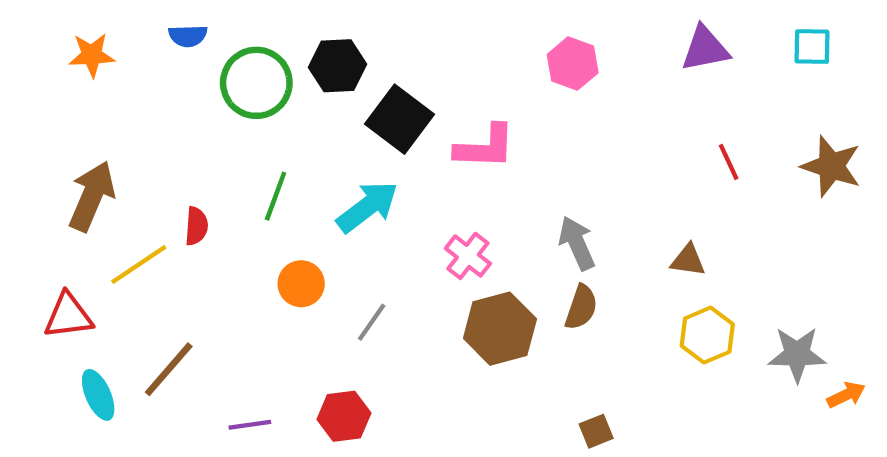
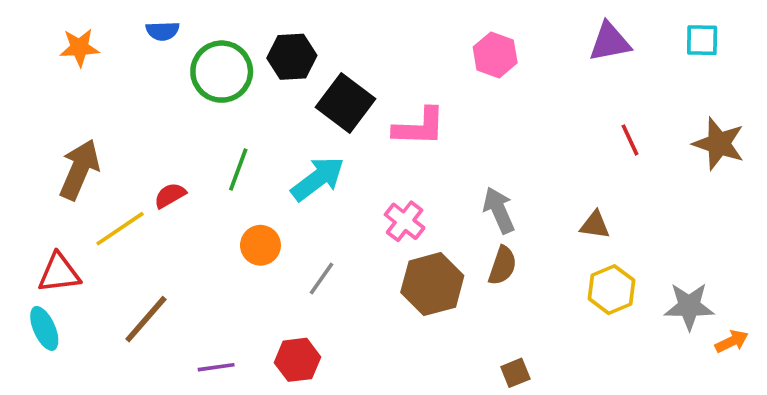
red semicircle: (196, 226) -> (170, 195), turned -124
cyan ellipse: (98, 395) -> (44, 328), moved

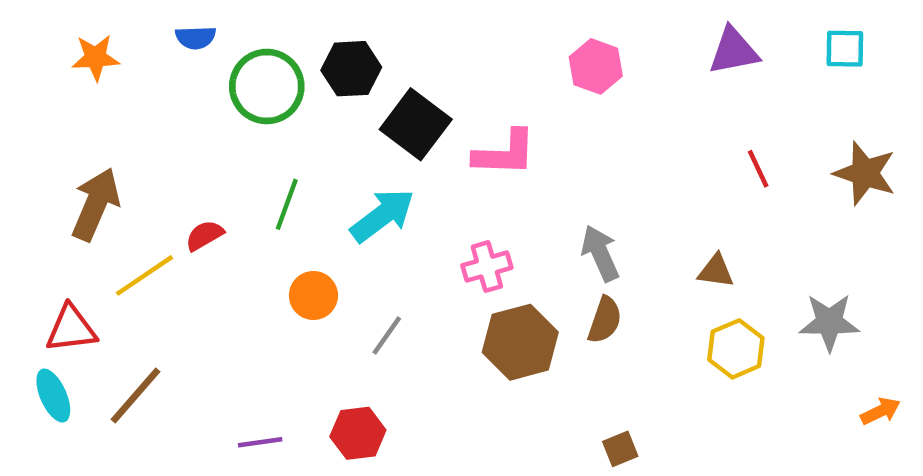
pink cross: (405, 221) -> (487, 267), turned 36
gray star: (689, 306) -> (829, 322), moved
brown line: (146, 319) -> (136, 396), moved

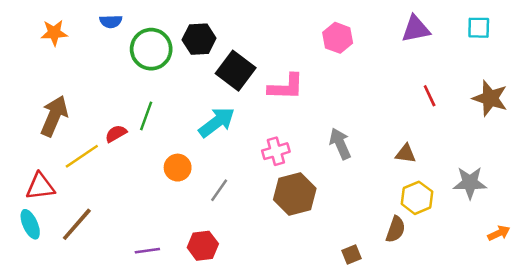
green line: (287, 204) -> (146, 116), moved
brown semicircle: (605, 320) -> (396, 229), moved

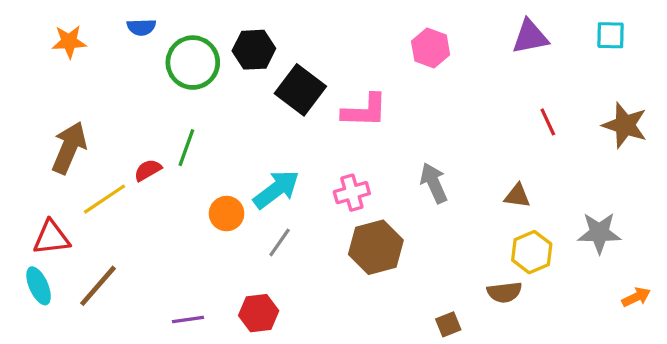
cyan arrow: (217, 122) -> (276, 189), moved
brown semicircle: (396, 229) -> (504, 292), turned 64

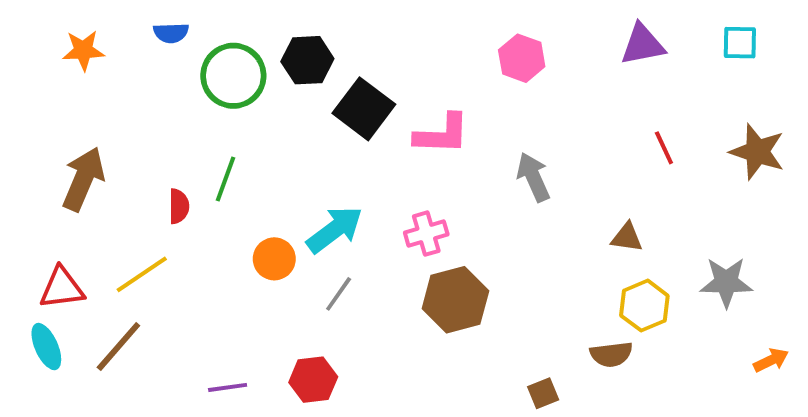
red semicircle: (148, 170) -> (179, 206), turned 120
gray arrow: (434, 183) -> (533, 177), moved
yellow line: (104, 199) -> (142, 274), moved

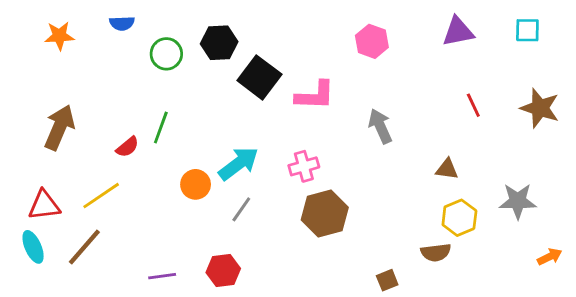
green circle: (233, 76) -> (166, 54), size x0.7
red semicircle: (179, 206) -> (127, 147), turned 50

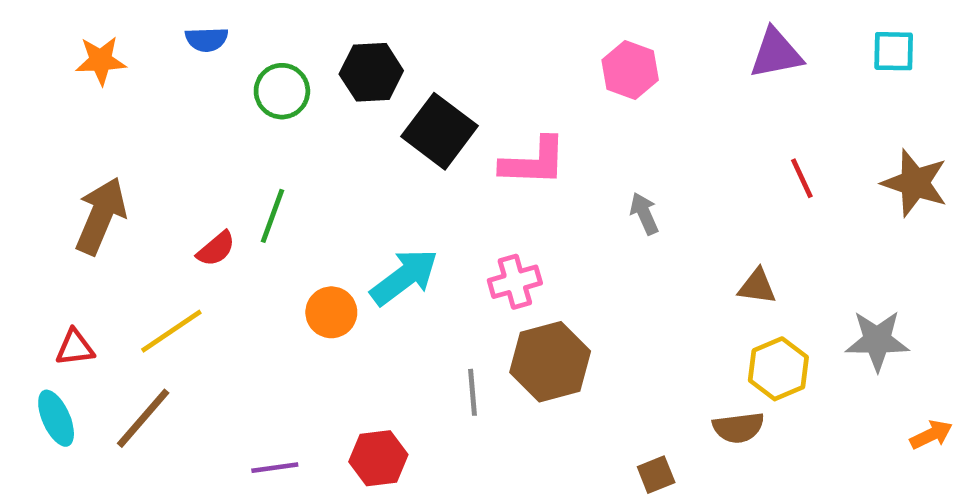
gray arrow: (380, 126) -> (644, 214), size x0.7
red triangle: (44, 205) -> (75, 348), size x0.7
gray line: (241, 209) -> (472, 392), moved, turned -40

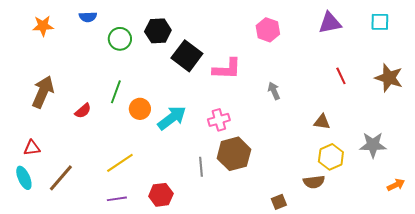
red semicircle: (216, 249) -> (83, 111), moved
orange circle: (331, 312) -> (140, 109), moved
yellow line: (171, 331) -> (120, 163), moved

